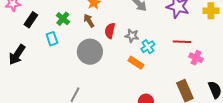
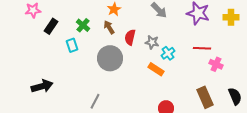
black arrow: (17, 55) -> (42, 86), moved, turned -140

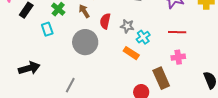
pink cross: (216, 64) -> (178, 57), moved, turned -32
black arrow: (42, 86) -> (29, 68), moved
brown rectangle: (205, 97) -> (161, 78), moved

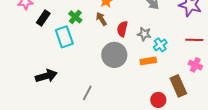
cyan rectangle: (47, 29) -> (64, 37), size x1.5
gray circle: (85, 42) -> (114, 55), moved
orange rectangle: (131, 53) -> (148, 61), turned -42
pink cross: (178, 57) -> (195, 65), turned 32

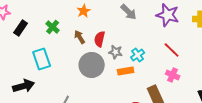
brown arrow: (101, 19) -> (80, 37), moved
gray star: (144, 34) -> (116, 52), moved
cyan rectangle: (64, 37) -> (42, 59), moved
red line: (194, 40) -> (172, 50), turned 42

